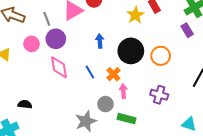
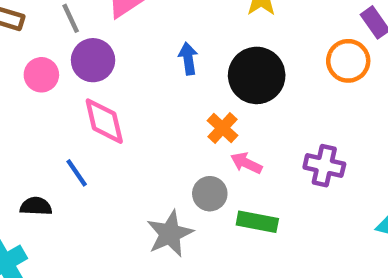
orange circle: (161, 56) -> (348, 61), moved
blue line: (90, 72) -> (77, 173), moved
pink arrow: (123, 91) -> (246, 163), turned -56

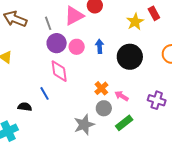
pink circle: (41, 75) -> (77, 47), moved
orange cross: (223, 128) -> (101, 88), moved
green rectangle: (257, 222) -> (124, 123), turned -54

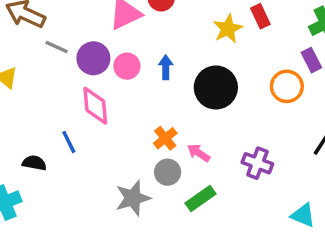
gray line: (48, 23) -> (57, 47), moved, turned -48

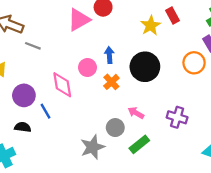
purple circle: (93, 58) -> (24, 95), moved
pink circle: (127, 66) -> (87, 67), moved
orange cross: (165, 138) -> (111, 82), moved

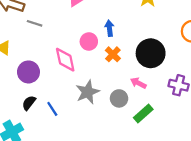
black circle: (145, 67) -> (151, 53), moved
blue line: (46, 111) -> (52, 109), moved
black semicircle: (23, 127) -> (29, 103), turned -56
gray star: (92, 147) -> (88, 92), moved

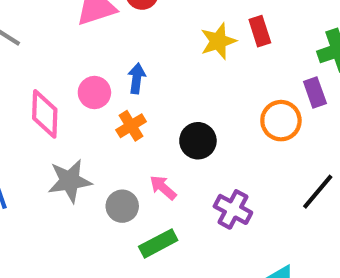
black circle: (151, 53) -> (198, 141), size x0.7

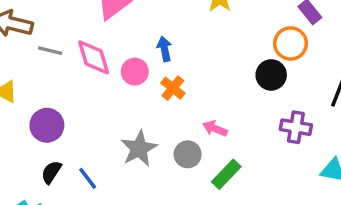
pink diamond: (45, 114) -> (94, 57), moved
black circle: (198, 141) -> (271, 75), moved
purple cross: (233, 209) -> (296, 127), moved

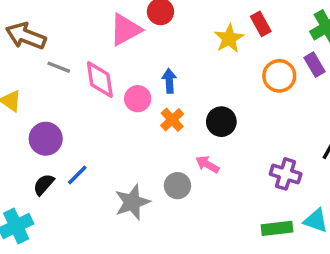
orange circle: (291, 43) -> (279, 76), moved
black circle: (271, 75) -> (221, 122), moved
gray star: (139, 148) -> (132, 202), moved
green rectangle: (226, 174) -> (277, 228), moved, turned 32
blue line: (88, 178) -> (77, 175), moved, turned 75

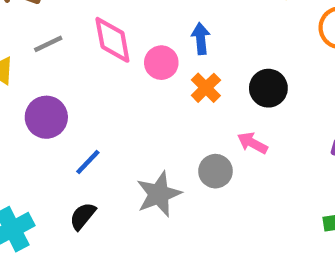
gray line: (59, 67) -> (48, 44), moved, turned -45
black semicircle: (44, 185) -> (83, 216), moved

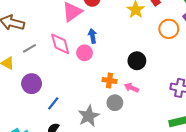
blue arrow: (201, 39) -> (92, 36), moved
orange cross: (206, 88) -> (109, 80), moved, turned -32

